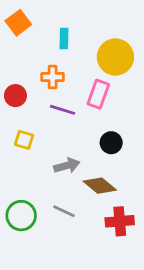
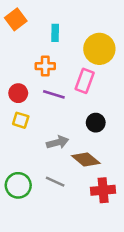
red circle: (15, 96) -> (18, 93), moved

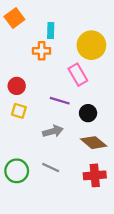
orange cross: (45, 66) -> (42, 51), moved
pink rectangle: (85, 81) -> (78, 75), turned -50
purple line: (54, 94) -> (60, 101), moved
brown diamond: (86, 160) -> (94, 143), moved

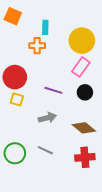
orange square: (14, 18) -> (13, 16), turned -30
pink rectangle: (78, 75) -> (81, 67), moved, turned 66
red circle: (17, 86) -> (15, 77), size x1.5
black circle: (88, 113) -> (85, 92), moved

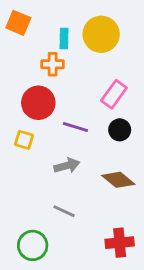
yellow circle: (82, 41) -> (101, 34), moved
red circle: (15, 77) -> (38, 103), moved
green circle: (15, 153) -> (33, 245), moved
red cross: (85, 157) -> (120, 243), moved

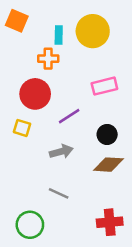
pink rectangle: (114, 94) -> (104, 86), turned 40
purple line: (75, 127) -> (69, 116), turned -50
black circle: (120, 130) -> (107, 134), moved
brown diamond: (118, 180) -> (108, 165), turned -36

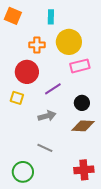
yellow circle: (93, 31) -> (69, 42), moved
cyan rectangle: (59, 35) -> (51, 17), moved

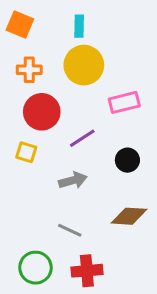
yellow circle: (69, 42) -> (84, 65), moved
orange cross: (37, 45) -> (29, 70), moved
brown diamond: (83, 126) -> (129, 216), moved
red cross: (84, 170) -> (87, 271), moved

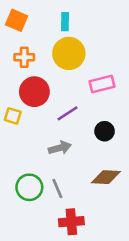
yellow square: (26, 152) -> (13, 116), moved
gray line: (70, 230) -> (57, 189), turned 42
green circle: (35, 268) -> (29, 187), moved

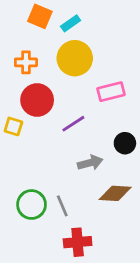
orange square: (17, 20) -> (40, 16), moved
cyan rectangle: (65, 22) -> (71, 23), turned 54
black circle: (105, 131) -> (125, 143), moved
gray arrow: (60, 148) -> (90, 163), moved

